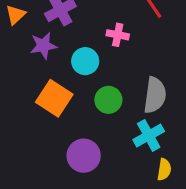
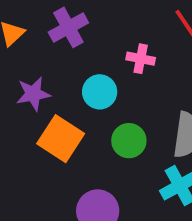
purple star: (43, 46) -> (33, 94), moved

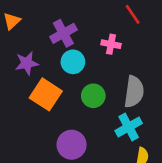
purple cross: (68, 27) -> (63, 33), moved
pink cross: (141, 59) -> (111, 44), moved

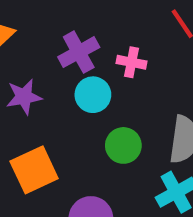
pink cross: (111, 44) -> (131, 62), moved
orange square: (46, 94) -> (34, 170), moved, turned 32

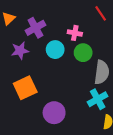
purple cross: (79, 52) -> (35, 28), moved
green circle: (123, 145) -> (83, 53), moved

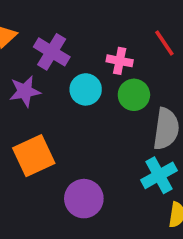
red line: (101, 13) -> (164, 43), moved
purple cross: (35, 28) -> (52, 52), turned -30

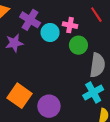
cyan circle: (86, 89) -> (50, 32), moved
orange square: (34, 156) -> (19, 96), moved, turned -30

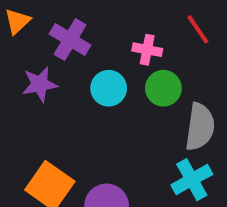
cyan circle: (50, 32) -> (109, 88), moved

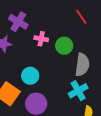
pink cross: (147, 50) -> (41, 39), moved
cyan circle: (109, 88) -> (30, 76), moved

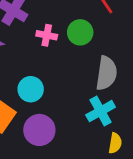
green circle: (64, 46) -> (80, 32), moved

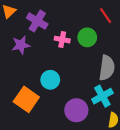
purple circle: (39, 130) -> (76, 110), moved

